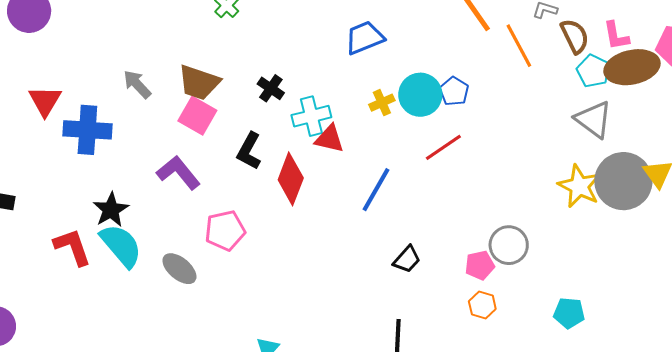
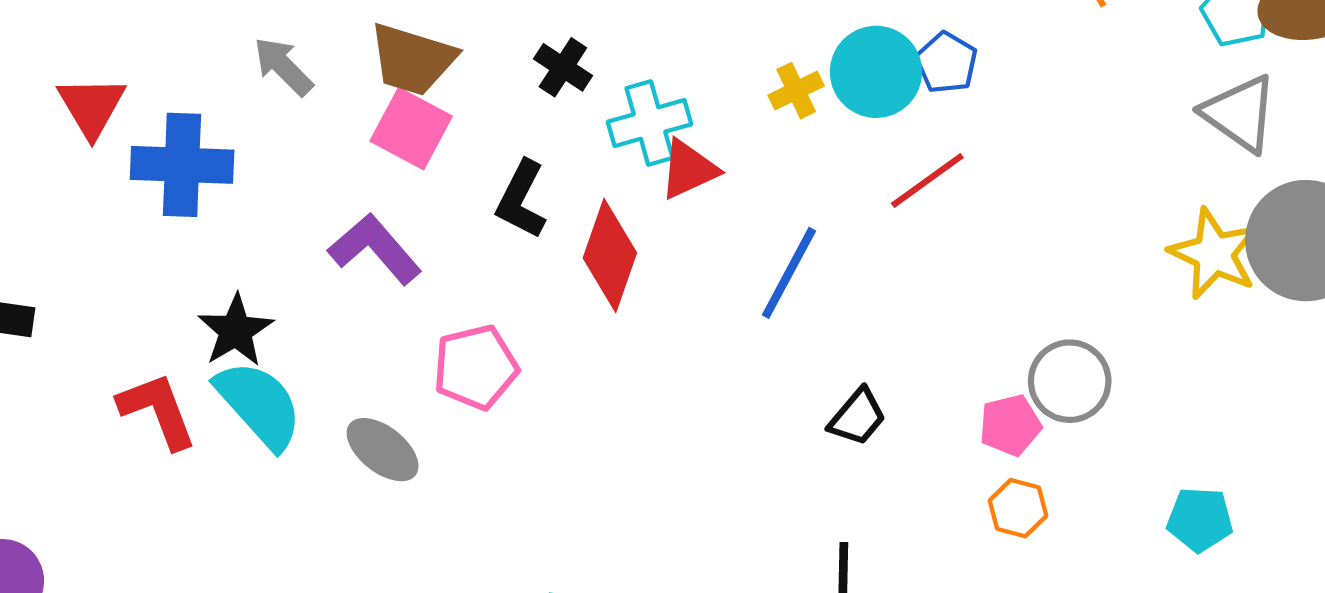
red triangle: (329, 139) -> (689, 169), turned -36

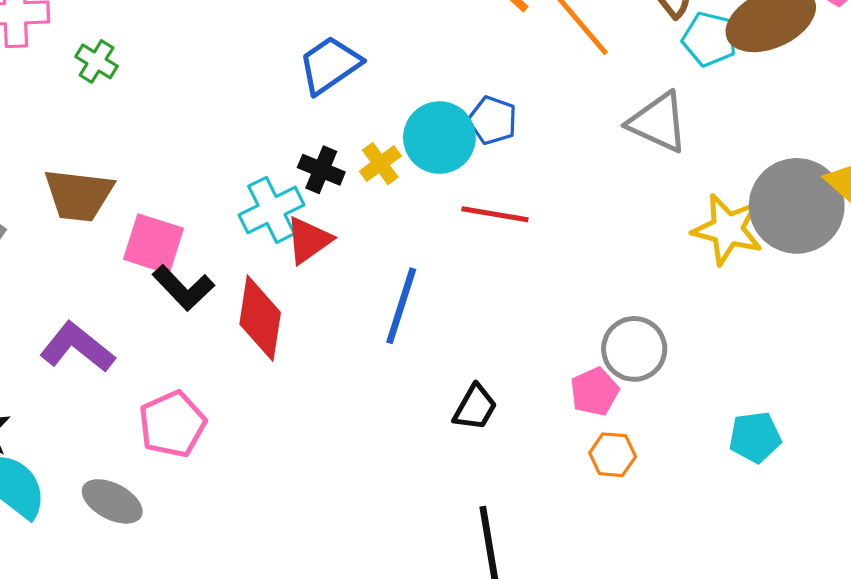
black cross: (563, 67) -> (321, 170), moved
gray triangle: (1240, 113) -> (658, 122), moved
pink square: (411, 129) -> (154, 244), moved
red line: (927, 181) -> (495, 214), turned 56
black L-shape: (521, 200) -> (183, 288), turned -60

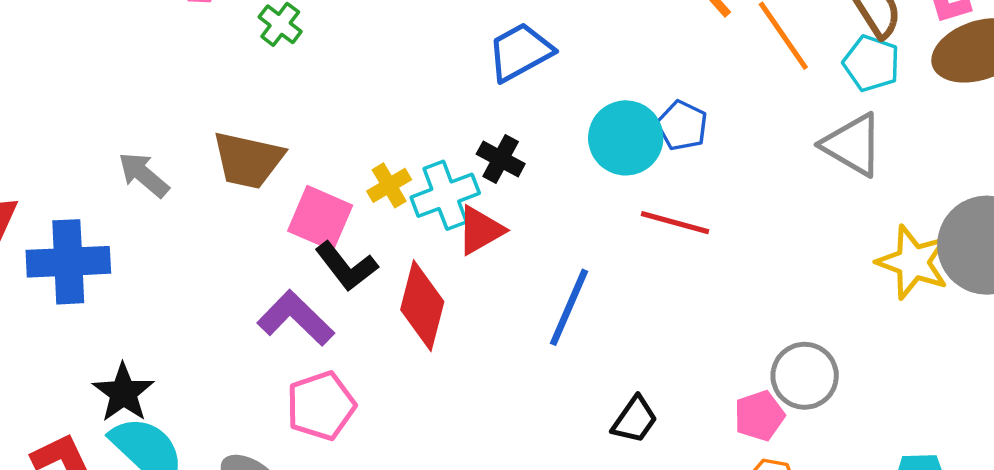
cyan pentagon: (709, 39) -> (871, 63), moved
yellow cross: (380, 164) -> (389, 185), moved
purple L-shape: (77, 347) -> (296, 318), moved

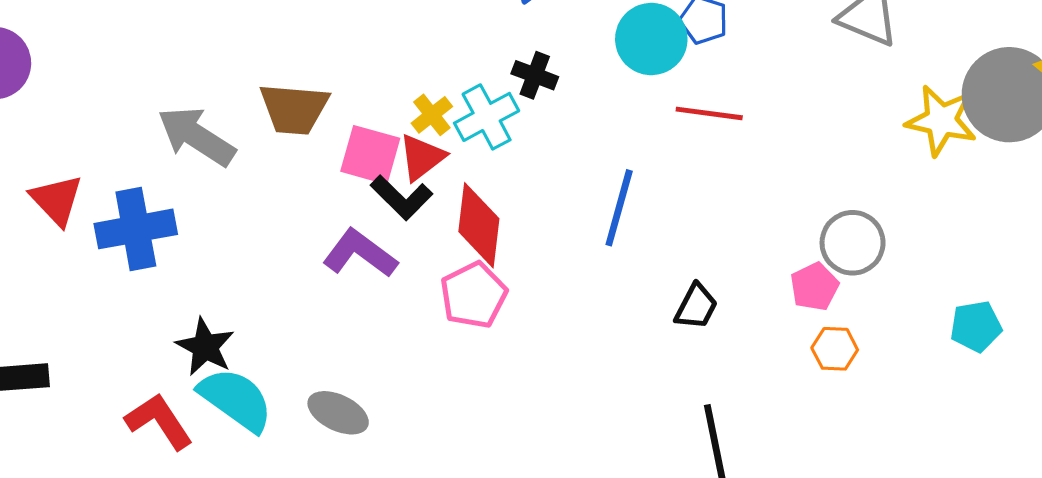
gray arrow: (144, 175) -> (196, 136), size x1.5
red triangle: (480, 230) -> (422, 157), moved
pink pentagon: (321, 406) -> (474, 295), moved

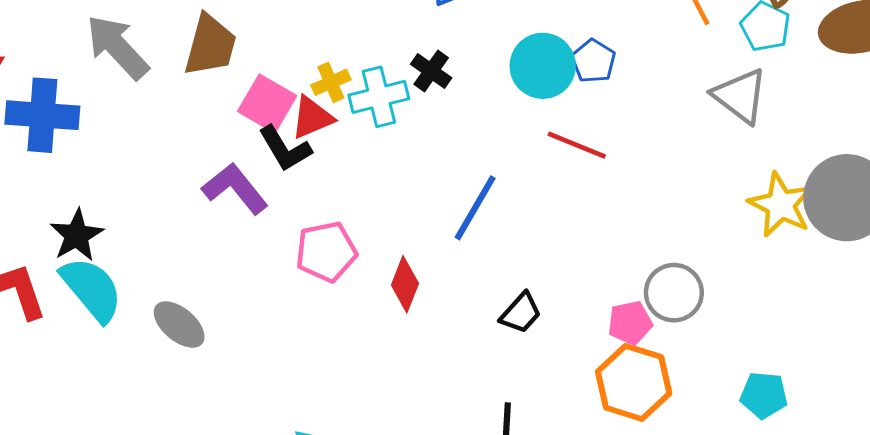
brown trapezoid: (294, 109) -> (210, 45), turned -94
red diamond: (479, 225) -> (405, 284), moved, size x0.7
orange hexagon: (835, 349) -> (634, 382), size x1.8

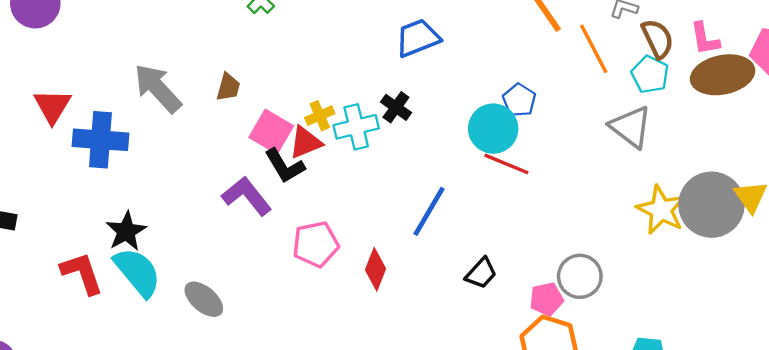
brown trapezoid: (210, 45) -> (228, 87), size x0.6
cyan circle: (543, 66) -> (493, 129), moved
black trapezoid: (521, 313) -> (481, 273), moved

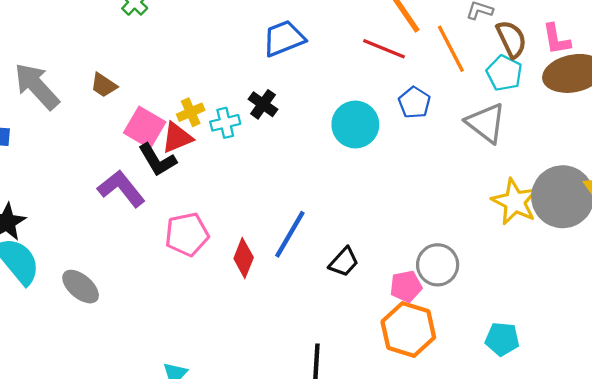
brown trapezoid: (228, 87) -> (104, 85), turned 108
blue pentagon: (519, 100) -> (414, 103), moved
cyan cross: (356, 127) -> (225, 123), size x0.7
red line: (506, 164) -> (384, 49), moved
blue line: (429, 211) -> (290, 234), moved

